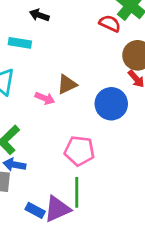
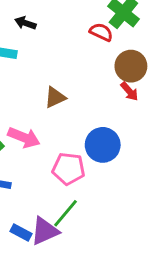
pink arrow: (45, 98) -> (24, 137), moved, size x1.5
blue circle: (111, 104) -> (103, 145), moved
green line: (77, 192) -> (66, 213), turned 40

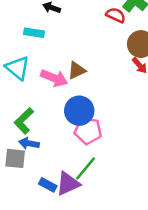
pink arrow: (24, 137) -> (54, 78), moved
blue circle: (103, 145) -> (79, 111), moved

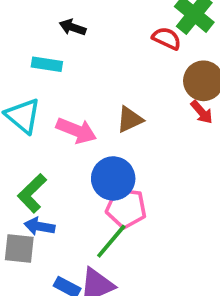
brown triangle: (77, 70) -> (130, 119), moved
green line: (86, 169) -> (111, 241), moved

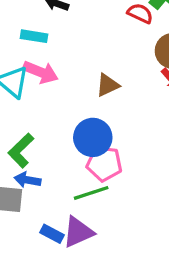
pink arrow: (76, 131) -> (41, 72), moved
green line: (111, 241) -> (91, 193), turned 32

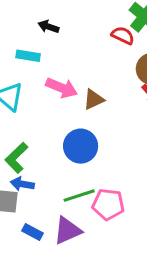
pink arrow: (41, 72) -> (62, 88), moved
pink pentagon: (104, 164) -> (108, 204), moved
blue rectangle: (52, 234) -> (32, 232), moved

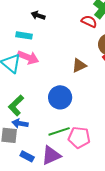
pink arrow: (62, 88) -> (28, 57), moved
brown triangle: (94, 99) -> (79, 65), moved

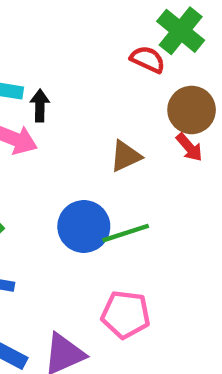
black arrow: (38, 15) -> (40, 106), moved, turned 72
green line: (59, 131) -> (126, 233), moved

